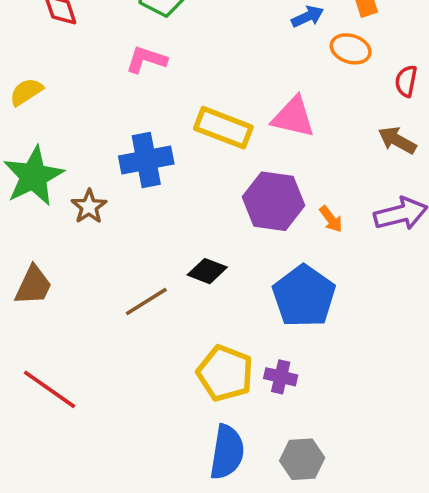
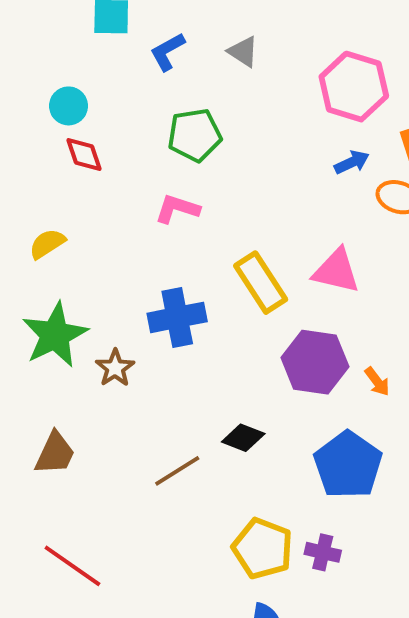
yellow rectangle: (223, 128) -> (261, 283), turned 36

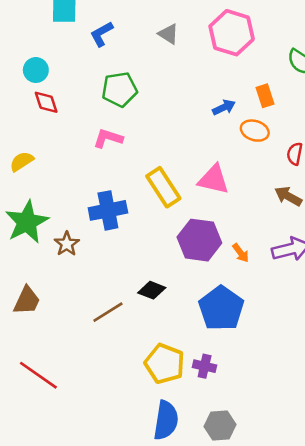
gray triangle: (243, 52) -> (168, 34), moved
pink hexagon: (354, 87) -> (232, 33), moved

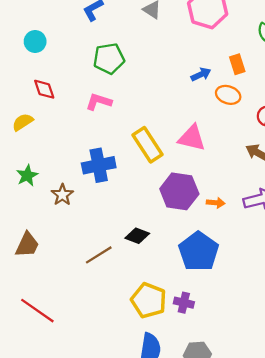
red diamond: (46, 102) -> (44, 89), moved
green star: (27, 222) -> (27, 175), size x0.6
orange arrow: (241, 253) -> (216, 203), turned -48

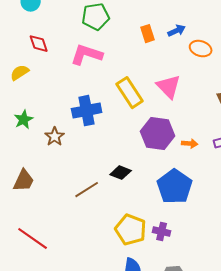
orange rectangle: (237, 64) -> (148, 34), moved
pink L-shape: (99, 102) -> (87, 55), size x1.4
pink triangle: (192, 138) -> (169, 87), turned 32

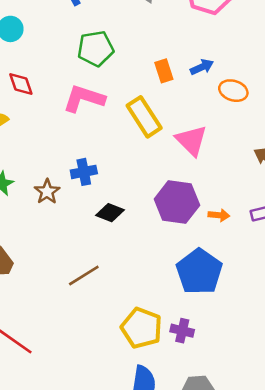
yellow rectangle: (130, 93) -> (144, 117), moved
blue cross: (87, 111) -> (84, 172), size x0.7
brown star: (55, 137) -> (47, 192), moved
black diamond: (121, 173) -> (110, 213), moved

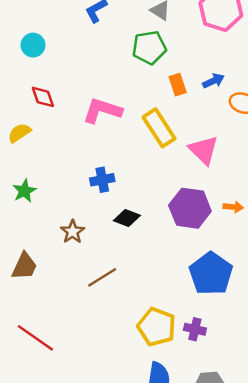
green pentagon: (96, 49) -> (149, 48), moved
brown star: (47, 192) -> (73, 232), moved
orange arrow: (219, 215) -> (233, 207), moved

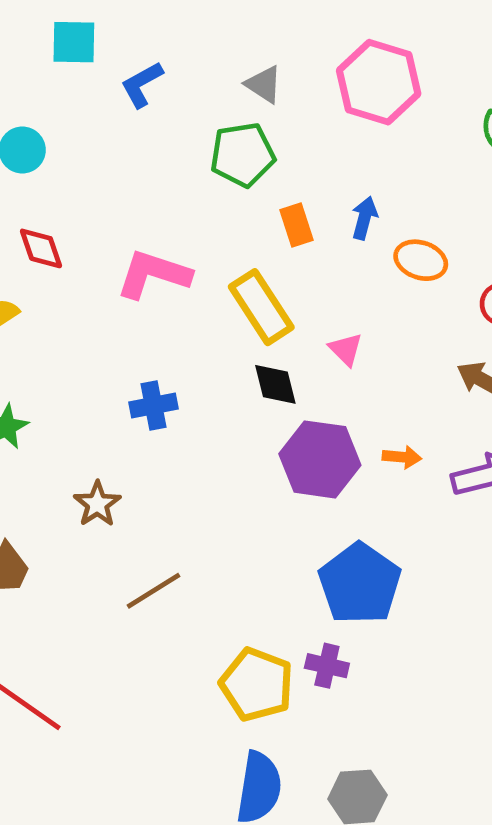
blue arrow: (213, 81) -> (364, 218), turned -50
pink triangle: (204, 150) -> (346, 349), size x0.6
black diamond: (127, 218) -> (275, 384), moved, turned 55
purple cross: (195, 329) -> (327, 666), moved

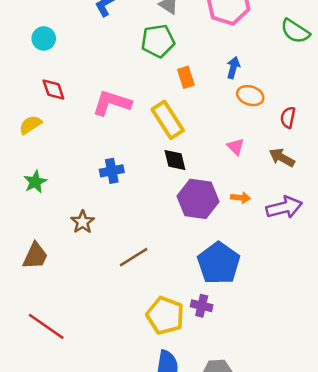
blue arrow: (364, 218) -> (233, 68), moved
pink triangle: (346, 349) -> (236, 147), moved
brown line: (154, 591) -> (134, 257), moved

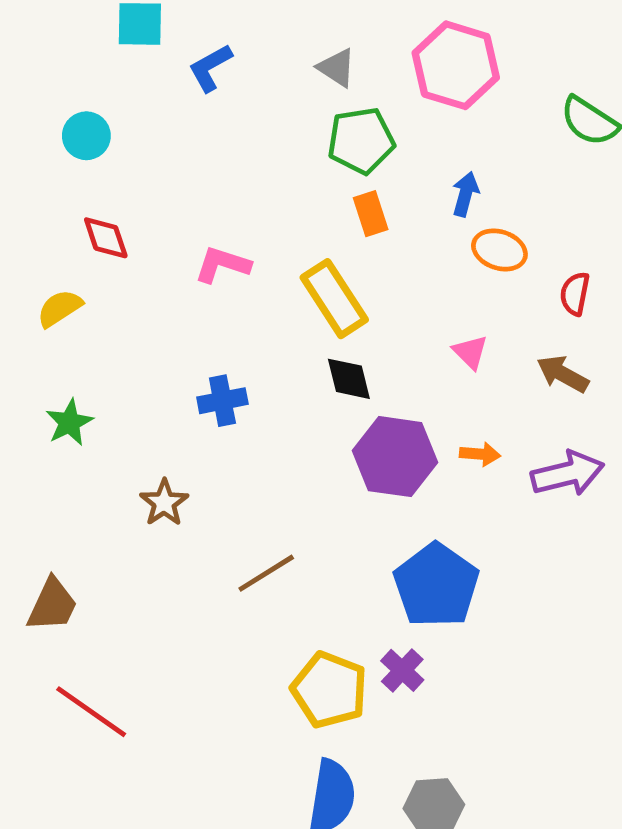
green pentagon: (158, 41) -> (361, 141), moved
pink L-shape: (112, 103) -> (222, 265), size x0.7
brown trapezoid: (35, 256) -> (52, 605), moved
purple cross: (202, 306) -> (402, 670), turned 30

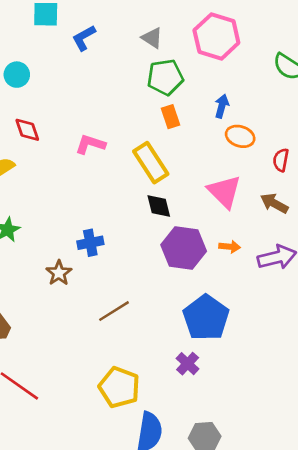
pink triangle: (470, 352) -> (224, 192), size x1.8
blue cross: (222, 401) -> (90, 243), moved
yellow pentagon: (329, 690) -> (119, 387), moved

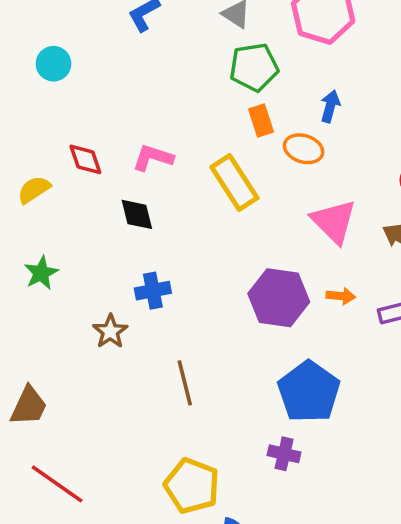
red diamond: (27, 130) -> (85, 159), moved
orange ellipse: (240, 136) -> (304, 149), moved
black diamond: (159, 206) -> (137, 214), moved
brown line: (114, 311) -> (185, 383), turned -72
purple cross: (188, 364) -> (284, 454), turned -30

